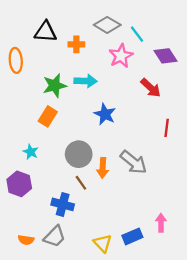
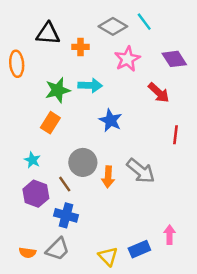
cyan line: (137, 34) -> (144, 22), moved
brown line: (81, 183) -> (65, 184), moved
purple hexagon: (19, 184) -> (36, 194), moved

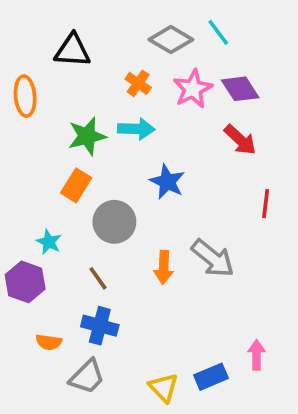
orange cross: (80, 47) -> (138, 83), moved, turned 35
purple diamond: (174, 59) -> (240, 89), moved
gray circle: (83, 162) -> (114, 222), moved
purple hexagon: (36, 194) -> (25, 282), moved
orange semicircle: (27, 253) -> (49, 342), moved

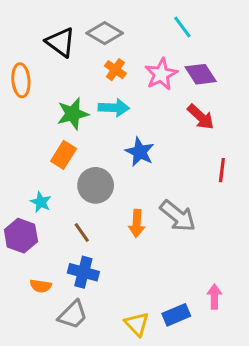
gray diamond: (171, 40) -> (105, 33), moved
black triangle: (72, 51) -> (61, 42), turned 32

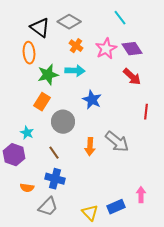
orange ellipse: (21, 80) -> (29, 53), moved

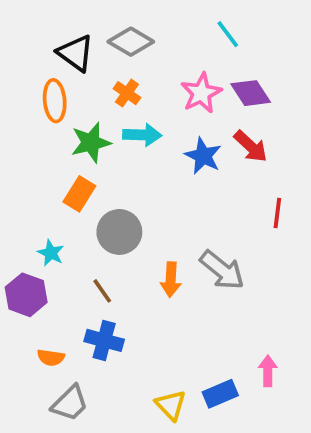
orange cross: (76, 46) -> (127, 93), moved
blue star: (92, 100) -> (203, 156), moved
gray trapezoid: (48, 207) -> (70, 403), moved

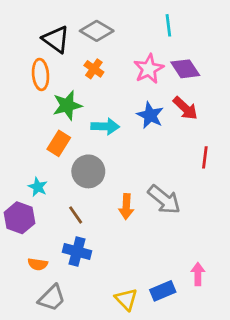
cyan line: (228, 34) -> (168, 25), turned 30
cyan arrow: (142, 135) -> (105, 126), moved

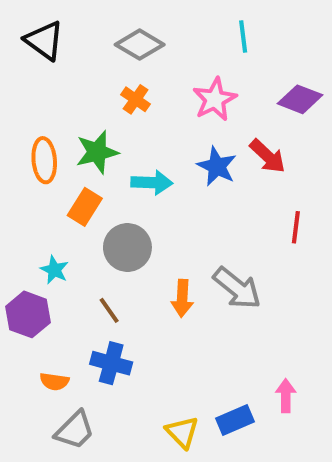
black triangle: (56, 39) -> (44, 40), moved
purple diamond: (185, 69) -> (300, 99), moved, turned -36
orange ellipse: (41, 74) -> (44, 160), moved

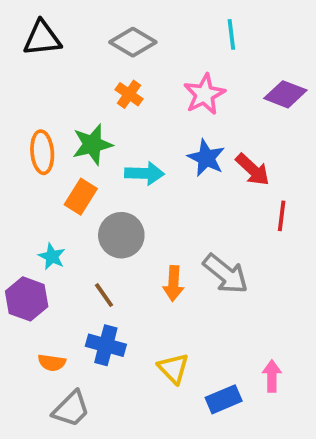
black triangle: (44, 40) -> (42, 38), turned -42
red arrow: (267, 156) -> (253, 170), moved
yellow triangle: (182, 432) -> (173, 368), moved

